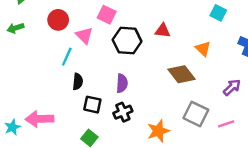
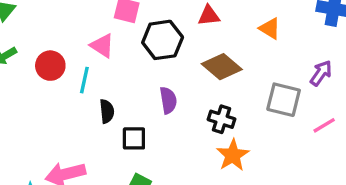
red circle: (58, 20) -> (50, 66), moved
brown diamond: (182, 74) -> (222, 67), moved
black cross: (123, 112) -> (221, 119), moved, turned -36
gray square: (196, 114) -> (284, 100), moved

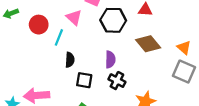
orange triangle: (270, 28) -> (184, 48), moved
black cross: (221, 119) -> (117, 81), moved

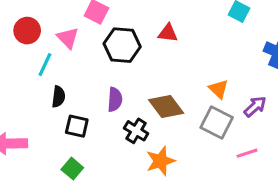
red circle: (39, 25) -> (27, 31), moved
brown diamond: (148, 44) -> (166, 106), moved
black cross: (117, 81) -> (136, 131), moved

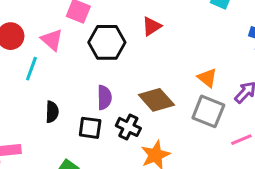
red triangle: (168, 33) -> (152, 26), turned -35
black semicircle: (58, 97) -> (52, 112), moved
black square: (77, 126) -> (90, 128), moved

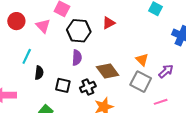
cyan line: (31, 69) -> (27, 56), moved
purple semicircle: (104, 97) -> (77, 58), moved
black cross: (128, 127) -> (88, 87), turned 35

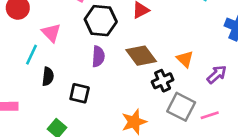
pink triangle: (43, 26) -> (51, 33), moved
brown diamond: (108, 71) -> (141, 56), moved
gray square: (141, 82) -> (181, 107), moved
black cross: (88, 87) -> (163, 81), moved

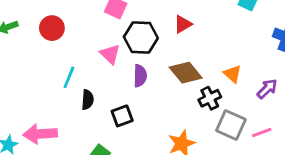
pink triangle: (51, 33) -> (110, 54), moved
black square: (80, 93) -> (122, 116), turned -30

